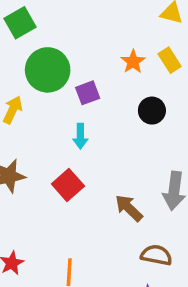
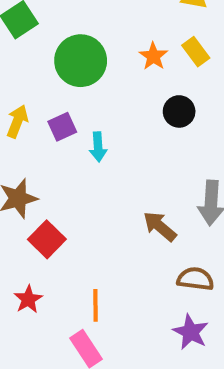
green circle: (48, 70) -> (81, 61), moved
purple square: (88, 93) -> (62, 127), moved
red square: (68, 185) -> (47, 239), moved

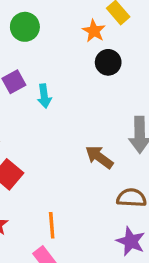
orange star: (153, 56) -> (94, 31), moved
green circle: (81, 61) -> (25, 27), size x0.7

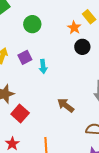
brown arrow: (99, 157) -> (66, 105), moved

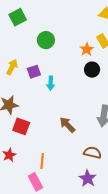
red square: (20, 113) -> (21, 126), turned -30

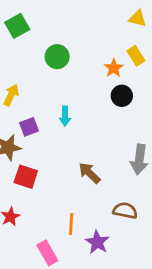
purple square: (34, 72) -> (29, 127), moved
orange line: (42, 161) -> (71, 224), moved
purple star: (88, 178) -> (97, 242), moved

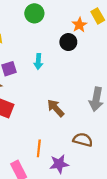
black circle: (122, 96) -> (68, 42), moved
purple star: (97, 242) -> (59, 164), turned 30

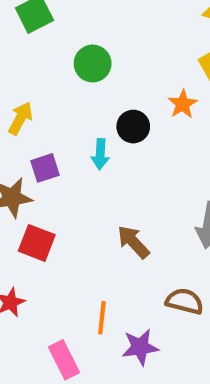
orange star: (79, 25) -> (183, 104), moved
black circle: (68, 42) -> (133, 127), moved

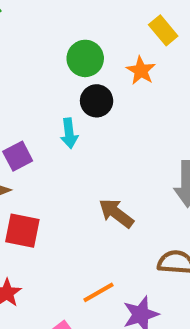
green circle: (93, 64) -> (85, 58), moved
orange line: (102, 318) -> (99, 292), turned 64

